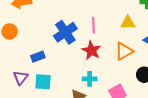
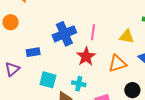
cyan square: (43, 82) -> (48, 80), moved

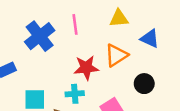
red star: (86, 56) -> (86, 68), moved, turned -30

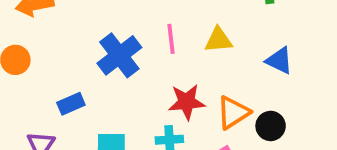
yellow triangle: (119, 18) -> (218, 40), moved
orange triangle: (116, 55) -> (233, 113), moved

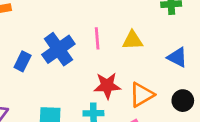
blue rectangle: (71, 104) -> (23, 61), moved, turned -42
black circle: (271, 126) -> (183, 101), moved

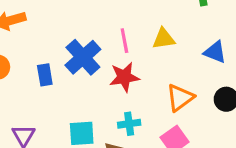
blue rectangle: (23, 61) -> (45, 75), turned -30
red star: (107, 86) -> (124, 77), moved

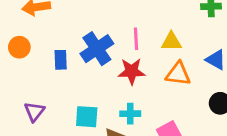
orange triangle: (180, 98) -> (178, 74), moved, turned 36

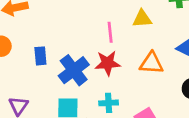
yellow triangle: (171, 42) -> (142, 19), moved
blue cross: (97, 49) -> (74, 70), moved

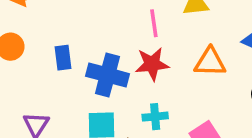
blue cross: (74, 70) -> (108, 75), turned -36

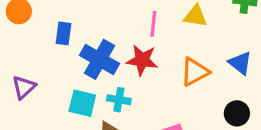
orange triangle: (210, 62) -> (195, 72), turned -44
cyan cross: (155, 117) -> (119, 100), moved

